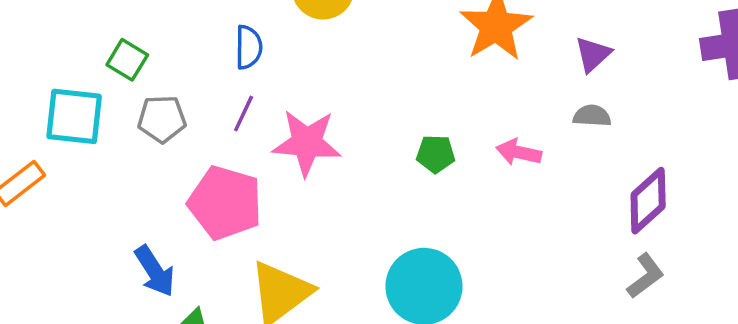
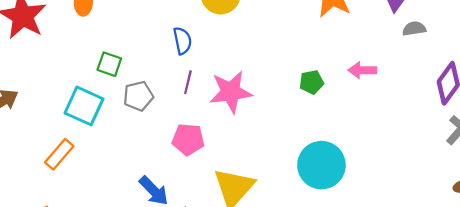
cyan square: (74, 116) -> (84, 106), turned 30
gray semicircle: (592, 116) -> (414, 29), moved
pink pentagon: (225, 203) -> (188, 139), size x0.7

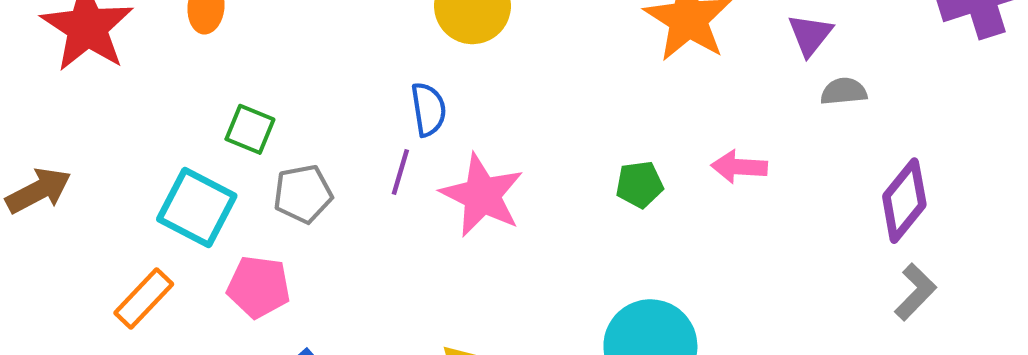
blue semicircle: (182, 41) -> (428, 109), moved
pink star: (231, 92) -> (482, 195), turned 30
pink pentagon: (188, 139) -> (259, 287), moved

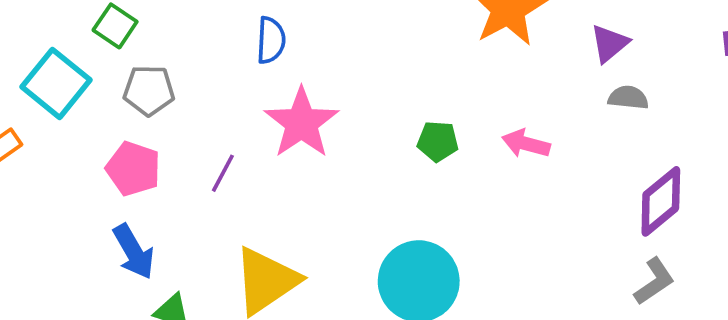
purple line: (400, 172) -> (223, 173), moved
pink pentagon: (259, 287) -> (133, 169), moved

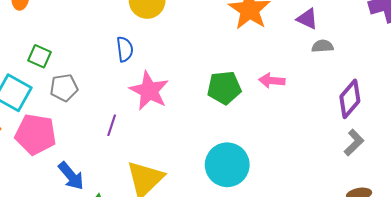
purple triangle: (609, 43) -> (307, 19), turned -45
green pentagon: (438, 141) -> (224, 88), size x1.5
pink pentagon: (133, 169) -> (36, 134), moved, size x1.4

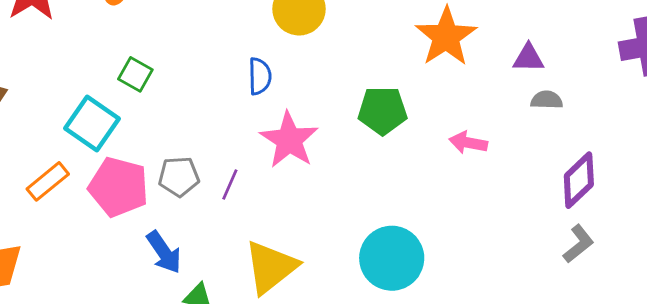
purple triangle: (307, 19) -> (528, 58), turned -30
gray pentagon: (64, 88) -> (179, 177), moved
green pentagon: (224, 88) -> (382, 110), moved

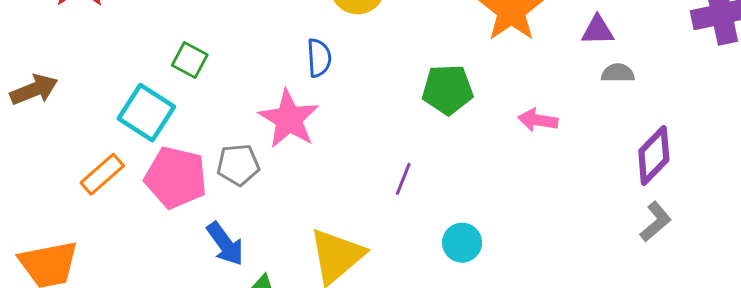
pink star: (289, 140) -> (289, 119), moved
purple line: (230, 185) -> (403, 179), moved
cyan circle: (392, 258) -> (462, 243), size x0.6

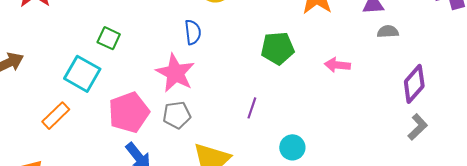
gray pentagon: (238, 165) -> (177, 115), moved
pink pentagon: (176, 178) -> (129, 112), moved, turned -30

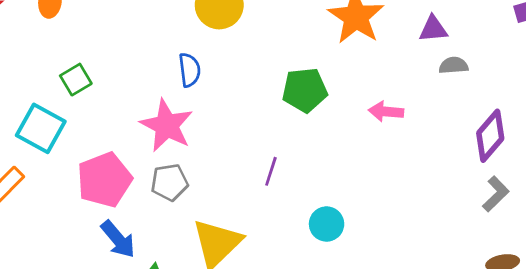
green square: (109, 38) -> (76, 80), turned 35

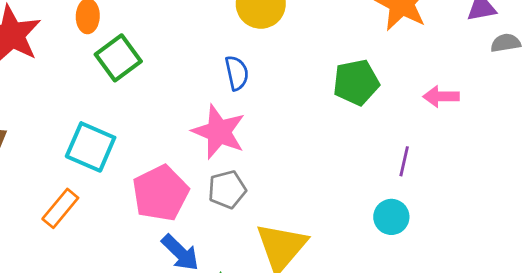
green square: (76, 80) -> (118, 58), moved, size x1.4
purple line: (271, 171) -> (404, 161), moved

